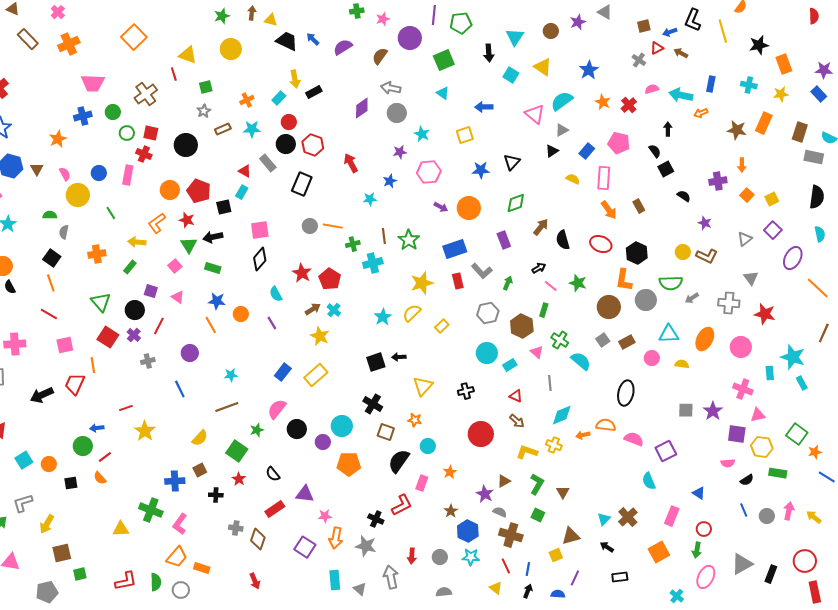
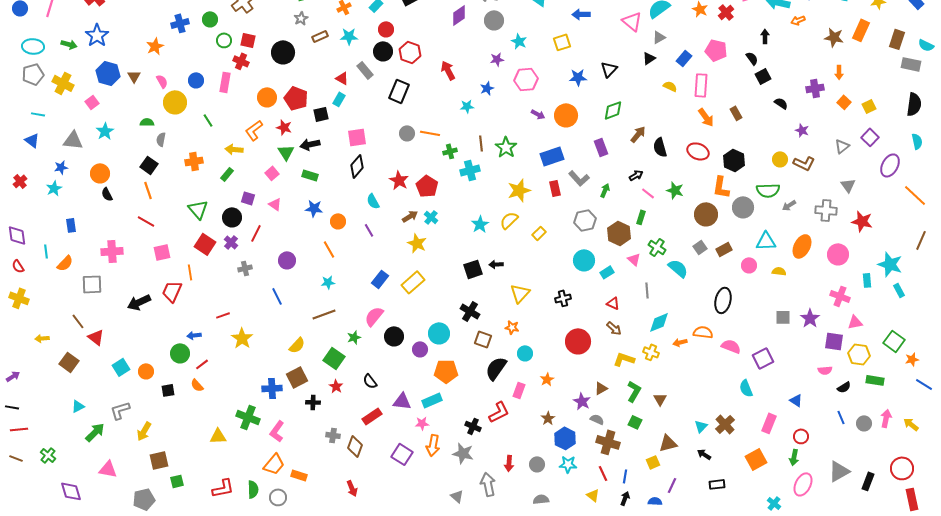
orange line: (211, 325) -> (329, 249), moved
brown square: (200, 470) -> (297, 377), size x1.5
cyan rectangle: (335, 580) -> (432, 400), moved, turned 72

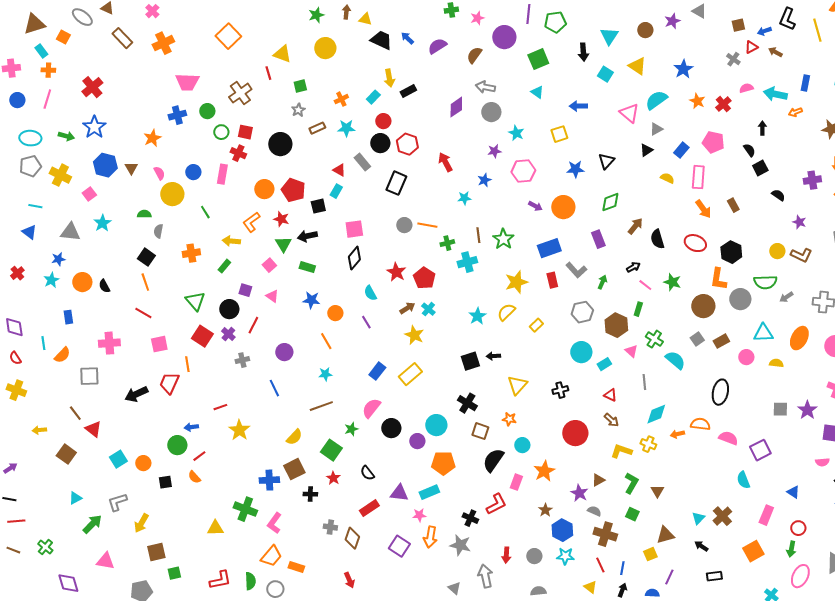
orange circle: (100, 173) -> (82, 282), moved
orange star: (547, 379) -> (544, 471), size x1.5

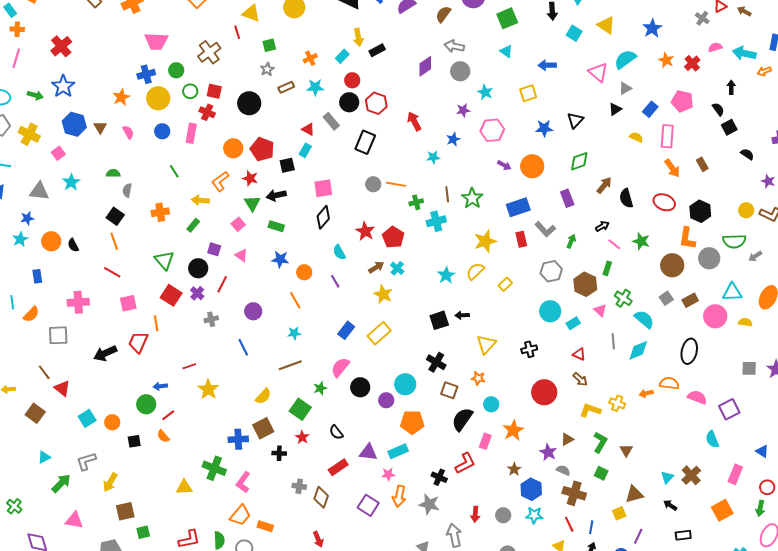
yellow circle: (172, 194) -> (158, 98), moved
pink circle: (746, 357) -> (715, 316), size x1.5
cyan diamond: (656, 414) -> (638, 350), moved

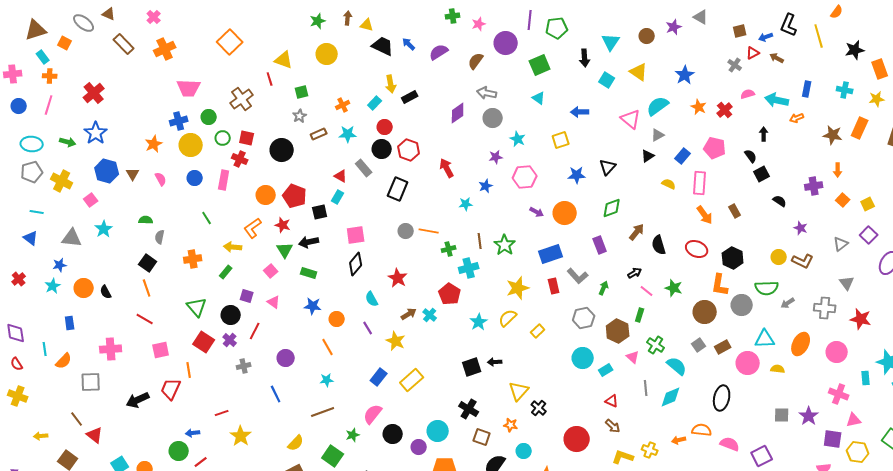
red pentagon: (393, 237) -> (450, 294), moved
yellow star: (383, 294) -> (396, 341), moved
black cross: (529, 349) -> (539, 408), moved, turned -35

